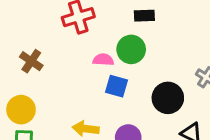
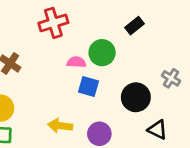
black rectangle: (144, 16) -> (134, 26), moved, turned -36

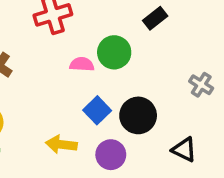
blue square: (89, 86) -> (97, 110), moved, turned 30
black circle: (136, 97) -> (138, 115), moved

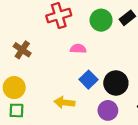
green circle: (114, 52) -> (101, 20), moved
purple circle: (111, 155) -> (108, 110), moved

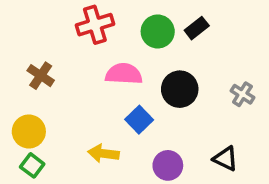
pink semicircle: (78, 49) -> (124, 74), size x1.5
black circle: (116, 83) -> (180, 89), moved
green square: (16, 110) -> (32, 165), turned 35

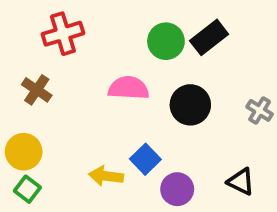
red cross: (95, 25) -> (63, 34), moved
black rectangle: (197, 28) -> (209, 37), size x1.4
blue square: (139, 120) -> (145, 159), moved

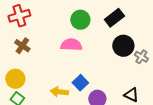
red cross: (63, 34) -> (19, 16), moved
green circle: (166, 41) -> (80, 20), moved
black circle: (190, 105) -> (123, 46), moved

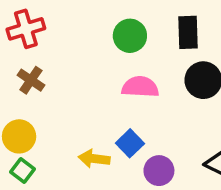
black rectangle: (114, 18) -> (188, 32), turned -54
pink semicircle: (71, 45) -> (140, 87), moved

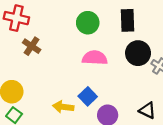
red cross: (26, 29) -> (16, 18), turned 30
brown cross: (31, 80) -> (32, 46), moved

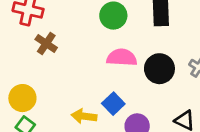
black circle: (138, 53) -> (159, 69), moved

